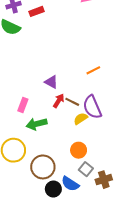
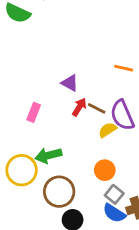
orange line: (93, 70) -> (124, 68), turned 40
green arrow: (37, 124) -> (48, 155), moved
blue semicircle: (70, 184) -> (114, 213), moved

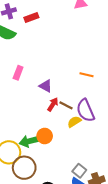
pink rectangle: (34, 112) -> (18, 73), moved
orange circle: (105, 170) -> (45, 136), moved
brown circle: (59, 192) -> (24, 168), moved

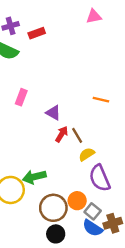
brown line: (66, 105) -> (77, 135), turned 32
purple semicircle: (85, 110) -> (100, 178), moved
orange circle: (45, 136) -> (77, 201), moved
brown circle: (24, 168) -> (53, 208), moved

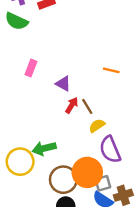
orange circle: (77, 201) -> (87, 172), size x1.6
gray square: (93, 211) -> (103, 183), turned 35

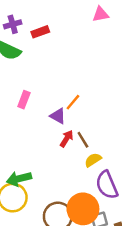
orange line: (111, 70) -> (73, 102), moved, turned -63
green arrow: (44, 148) -> (19, 179), moved

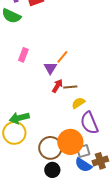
purple triangle: (58, 116) -> (50, 68), turned 32
brown line: (83, 140) -> (70, 87), turned -64

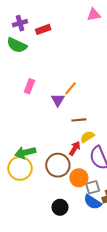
red arrow: (57, 86) -> (75, 148), moved
orange circle: (70, 142) -> (79, 178), size x0.7
brown circle: (50, 148) -> (58, 165), moved

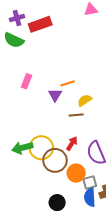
red rectangle: (43, 29) -> (40, 24), size x1.5
orange line: (70, 88) -> (68, 83), turned 32
yellow semicircle: (87, 137) -> (85, 100), moved
yellow circle: (20, 168) -> (41, 148), moved
blue semicircle: (93, 202) -> (90, 197), turned 54

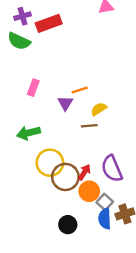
red arrow: (72, 144) -> (84, 172), moved
green arrow: (22, 148) -> (28, 133), moved
gray square: (90, 183) -> (105, 202), turned -32

